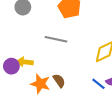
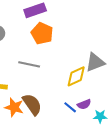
brown semicircle: (59, 81) -> (32, 104), size x1.6

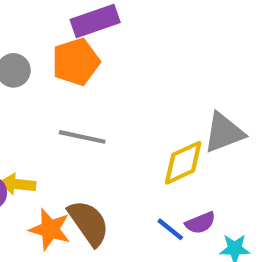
orange pentagon: (42, 33) -> (76, 62), moved, turned 30

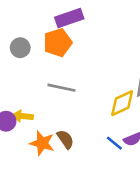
brown semicircle: (89, 223) -> (65, 139), size x0.7

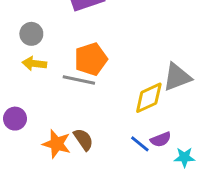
orange pentagon: (58, 43) -> (91, 59), moved
yellow arrow: (23, 116) -> (34, 64), moved

